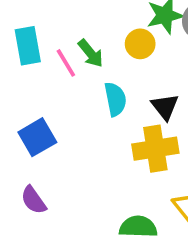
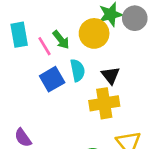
yellow circle: (140, 44) -> (94, 33), size x1.5
blue square: (37, 137) -> (52, 79), moved

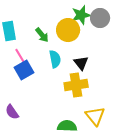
pink line: (44, 46) -> (20, 56), moved
blue square: (52, 79) -> (24, 70), moved

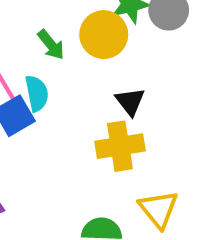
cyan semicircle: (55, 59) -> (37, 93), moved

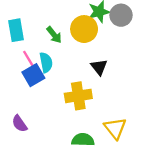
yellow cross: (120, 146) -> (78, 96), moved

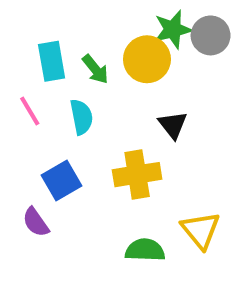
cyan rectangle: (16, 30) -> (52, 61), moved
pink line: (29, 59) -> (30, 111), moved
blue square: (33, 75) -> (62, 180), moved

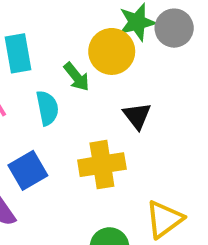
green arrow: (95, 69) -> (77, 77), moved
yellow triangle: (201, 230) -> (164, 219), turned 33

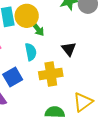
yellow circle: (112, 51) -> (27, 16), moved
cyan semicircle: (47, 108) -> (31, 52), moved

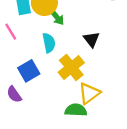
yellow cross: (51, 74) -> (71, 67), turned -30
yellow triangle: (83, 102) -> (89, 93), moved

